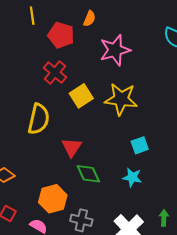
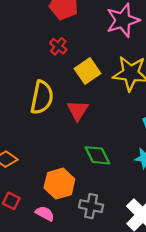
red cross: (55, 72) -> (58, 46), size x0.7
red triangle: (72, 147) -> (78, 110), moved

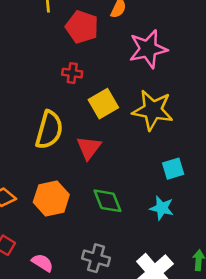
red cross: (58, 46) -> (72, 73), turned -35
orange hexagon: (59, 184) -> (51, 198), moved

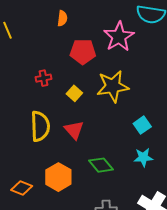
red pentagon: (82, 27) -> (83, 52), moved
pink star: (148, 49) -> (119, 37), moved
yellow square: (103, 104) -> (74, 93), size x0.7

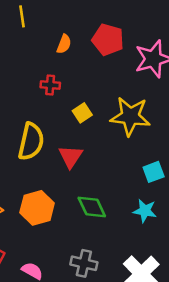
orange semicircle: (62, 18) -> (64, 44), moved
red pentagon: (83, 52) -> (108, 40), moved

